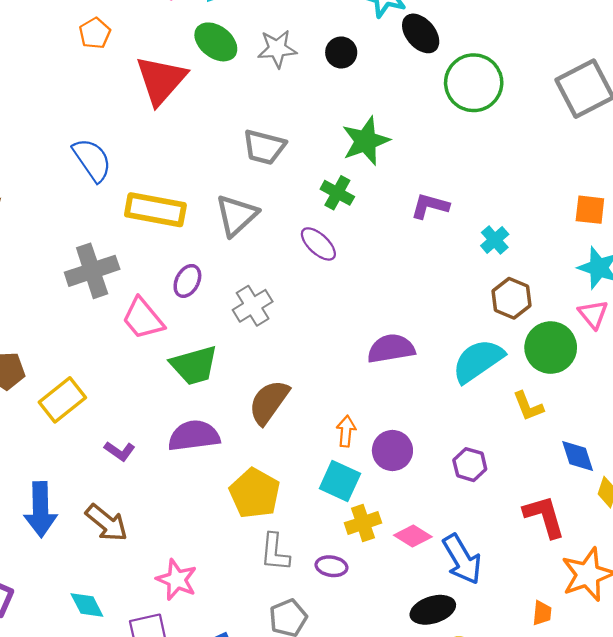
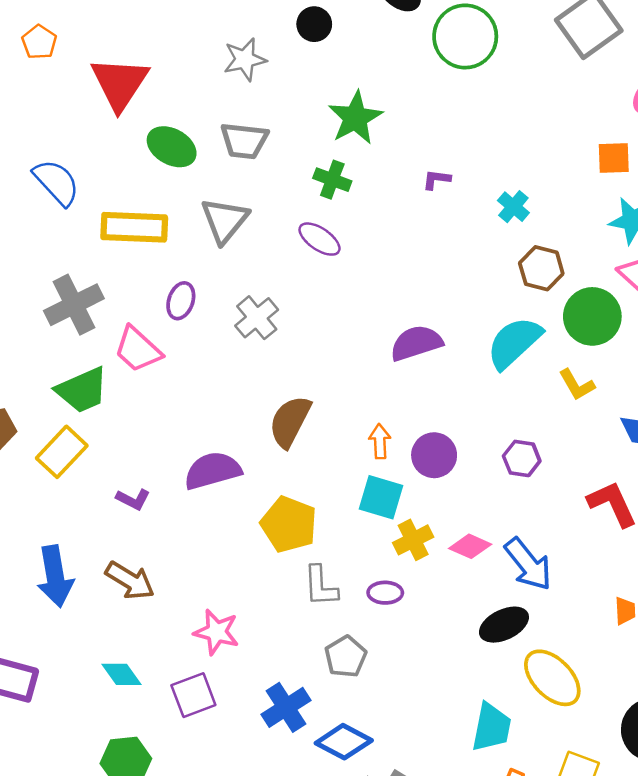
green ellipse: (216, 42) -> (172, 147), moved
gray star: (277, 49) -> (245, 59), moved
purple L-shape: (430, 206) -> (437, 179), size x0.7
green trapezoid: (194, 365) -> (82, 390), moved

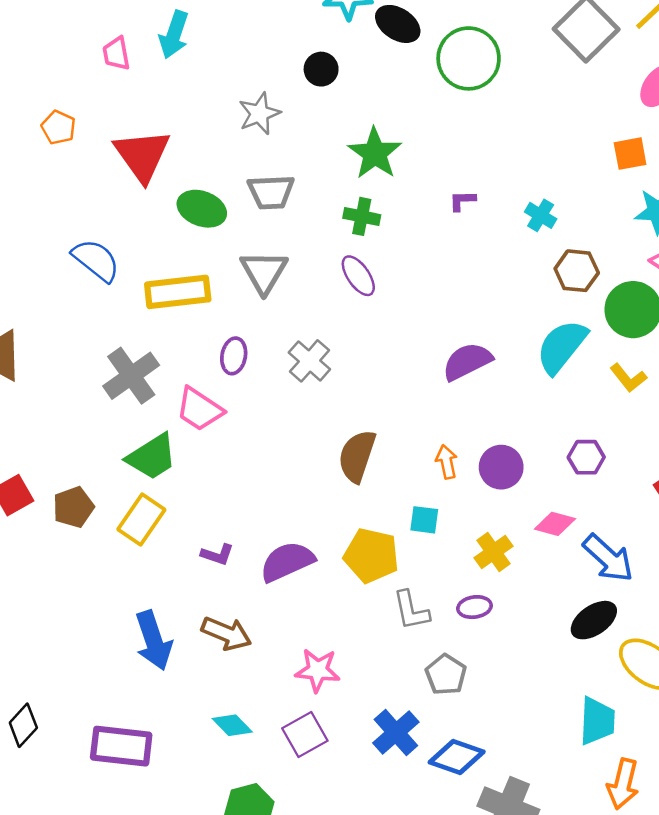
purple ellipse: (320, 239) -> (358, 276), turned 30
purple semicircle: (213, 471) -> (287, 562), moved
cyan square: (381, 497) -> (424, 520), moved, size x0.7
pink diamond: (470, 546) -> (555, 524), moved

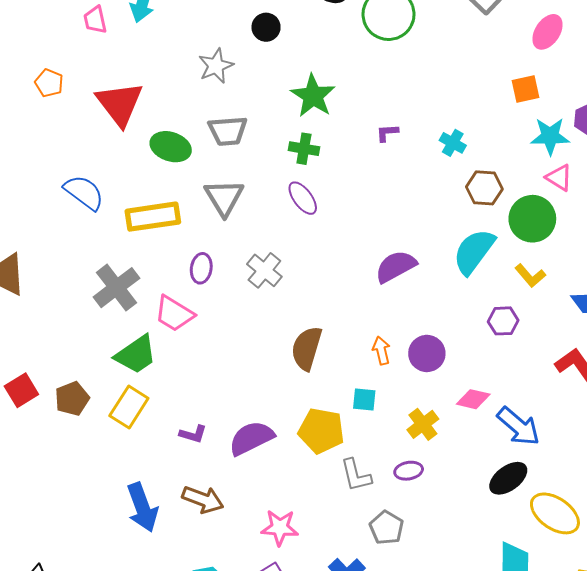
purple hexagon: (586, 457) -> (503, 321), moved

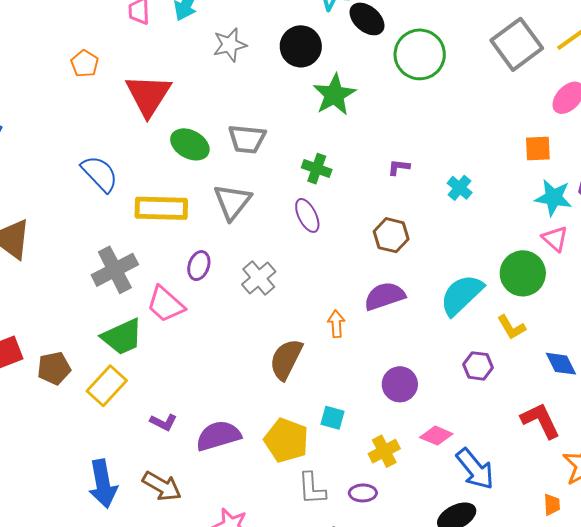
black circle: (266, 27) -> (301, 46), size x1.5
gray star: (216, 66) -> (230, 45), moved
green star: (313, 96) -> (334, 95), moved
brown hexagon: (484, 188) -> (391, 235), moved
orange arrow: (381, 351) -> (336, 324), moved

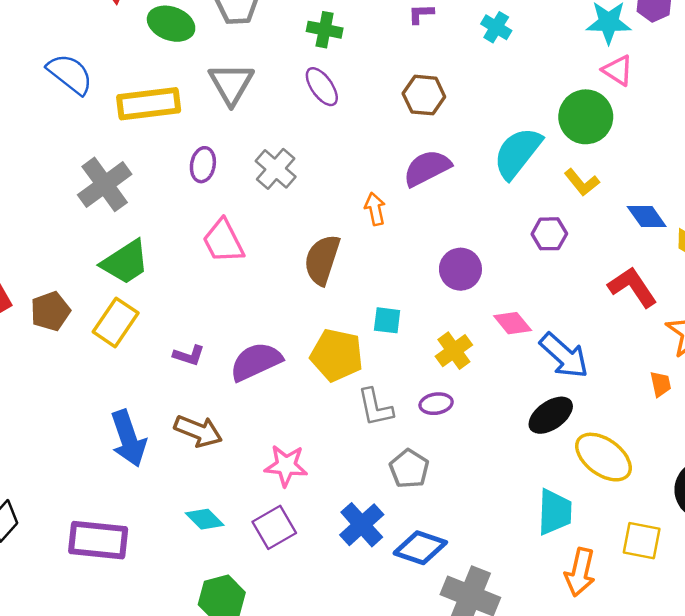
pink trapezoid: (165, 304) -> (223, 241), moved, turned 30
pink diamond: (436, 436) -> (513, 323), turned 36

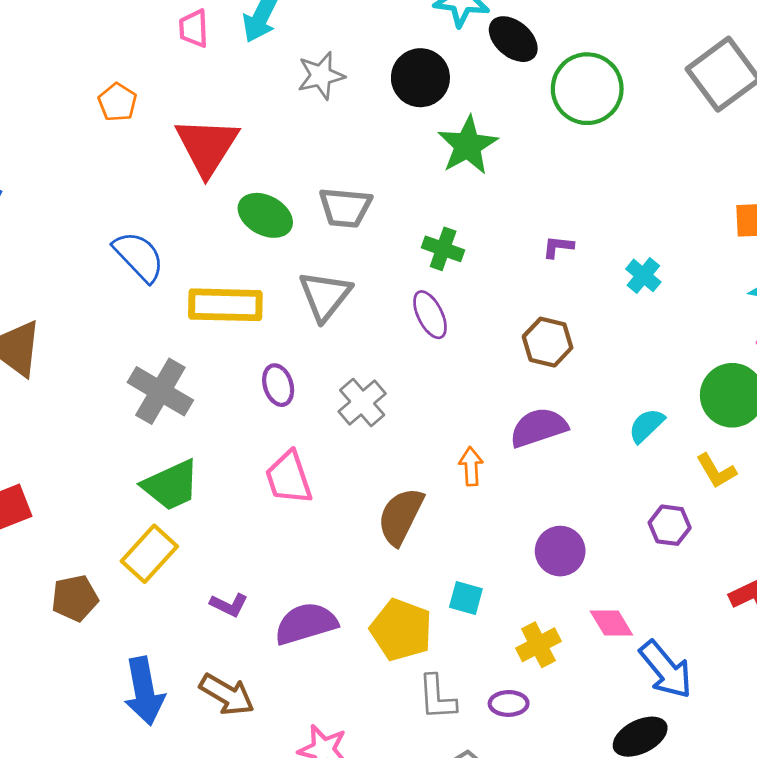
cyan semicircle: (517, 153) -> (646, 425), size x0.6
purple ellipse: (203, 165) -> (278, 385), turned -36
gray cross: (105, 184) -> (160, 391), turned -32
brown pentagon: (50, 311) -> (75, 598), moved

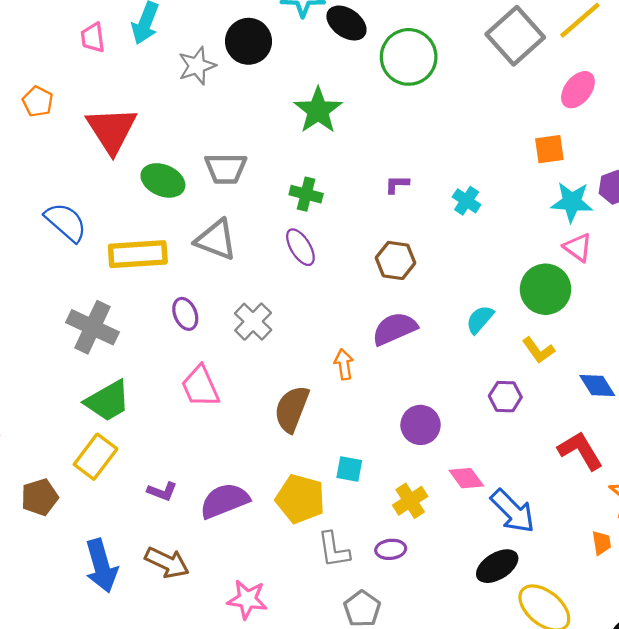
black circle: (420, 78) -> (249, 41), moved
gray triangle: (325, 296) -> (216, 240), turned -42

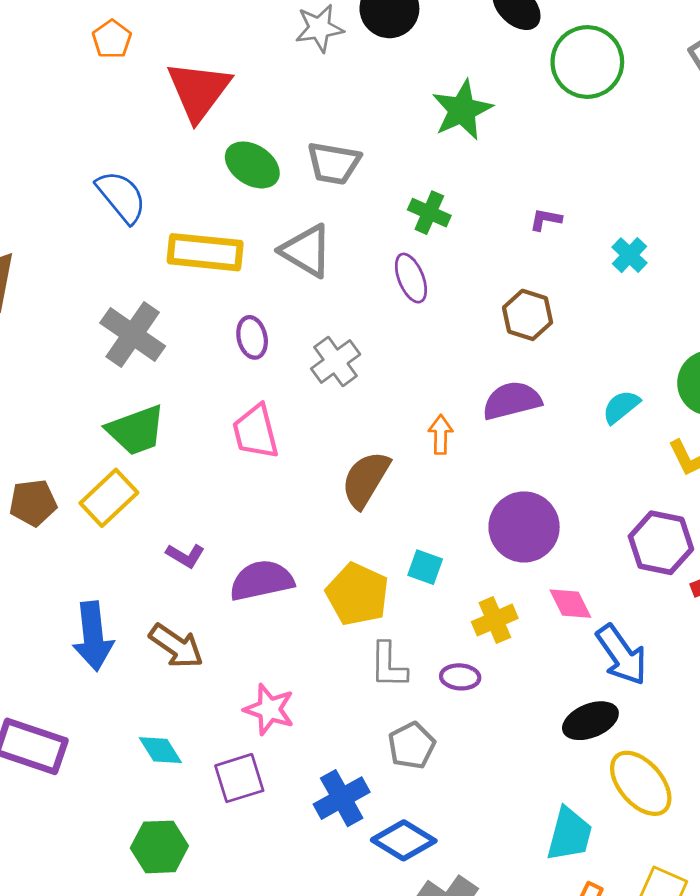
purple hexagon: (505, 397) -> (661, 543), moved, size x1.5
purple circle: (420, 425) -> (524, 527), size x1.4
brown pentagon: (40, 497) -> (33, 503), moved

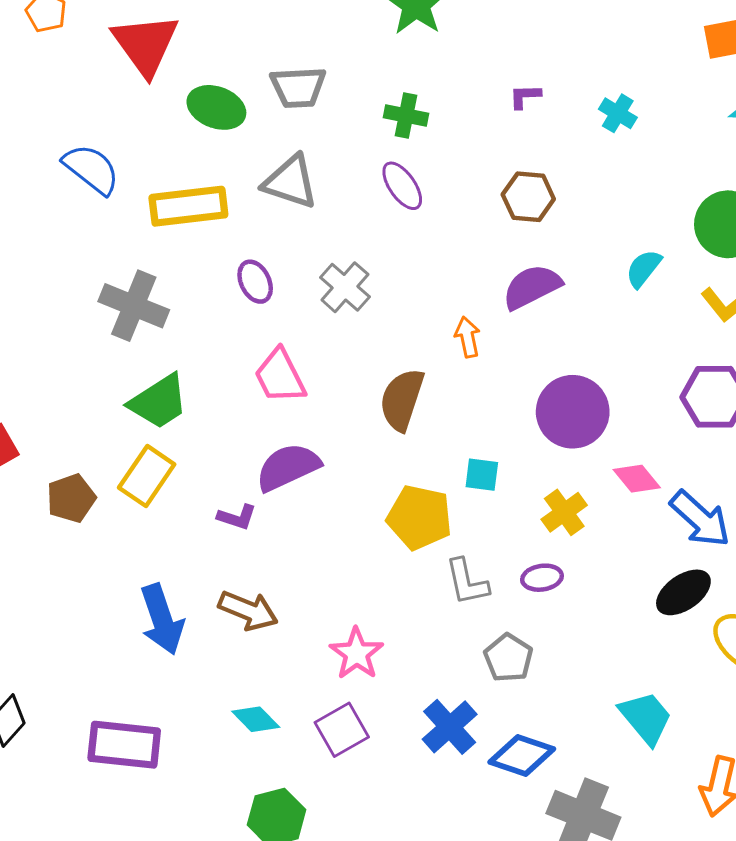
purple semicircle: (262, 580) -> (288, 467), moved
pink star: (269, 709) -> (357, 654), turned 30
cyan trapezoid: (569, 834) -> (646, 718), moved, turned -42

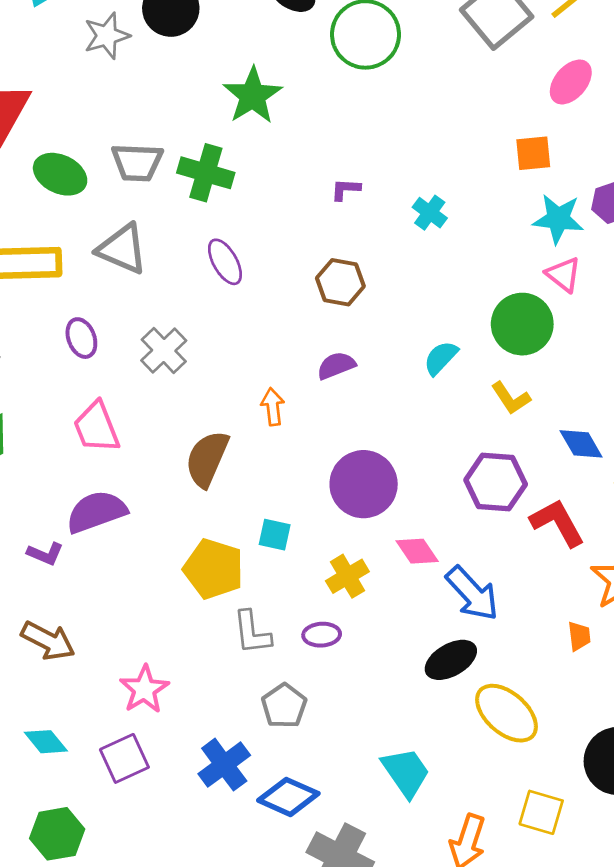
green cross: (406, 116) -> (206, 173), moved, size x1.4
purple semicircle: (532, 287) -> (336, 366), size x0.7

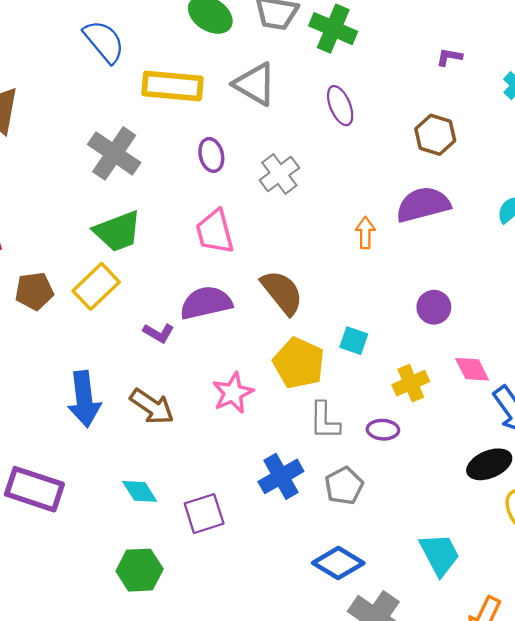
purple semicircle: (336, 366) -> (423, 204), size x1.6
brown semicircle: (207, 459) -> (282, 292), moved, turned 111
purple circle: (364, 484) -> (434, 307), size x0.6
pink star: (144, 689) -> (233, 393), moved
blue cross: (224, 765) -> (281, 476), moved

